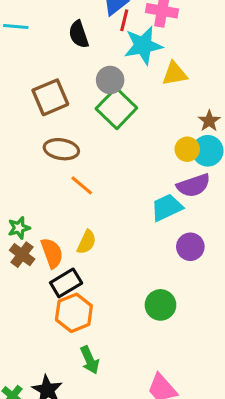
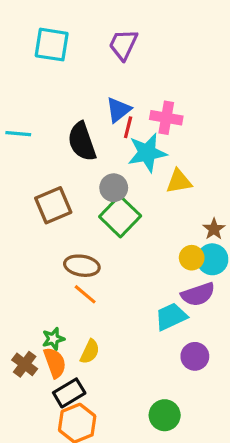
black semicircle: (79, 34) -> (82, 142), size x1.4
brown ellipse: (61, 149) -> (82, 266), moved
green star: (19, 228) -> (53, 339), moved

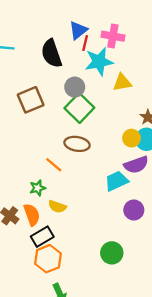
brown ellipse: (82, 266) -> (77, 144), moved
green star: (53, 339) -> (38, 188), moved
yellow semicircle: (90, 352) -> (57, 207), turned 84

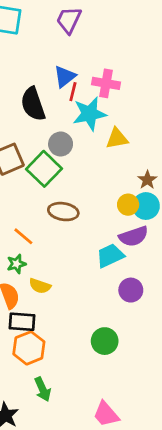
green square: (79, 108) -> (44, 169), moved
orange line: (54, 165) -> (23, 236), moved
black rectangle: (42, 237) -> (22, 322), turned 35

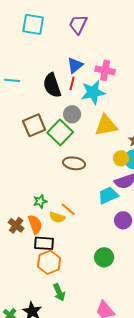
red line: (73, 92) -> (72, 83), moved
yellow triangle: (117, 139) -> (106, 125), moved, size x1.4
orange line: (23, 236) -> (68, 209), moved

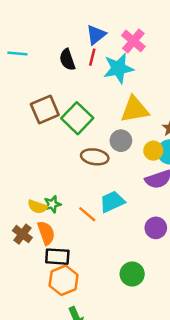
pink cross: (105, 70) -> (133, 41), turned 30
black semicircle: (52, 85) -> (67, 60), size x0.7
gray circle: (72, 114) -> (121, 141), moved
cyan trapezoid: (108, 195) -> (112, 202), moved
yellow semicircle: (57, 217) -> (37, 207), moved

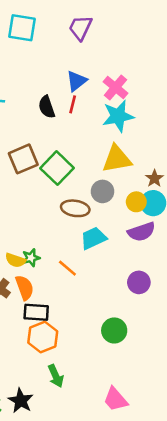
cyan star: (118, 68) -> (118, 116), moved
cyan trapezoid: (112, 202) -> (93, 238), moved

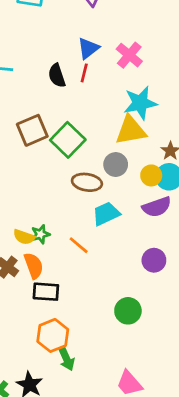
cyan star: (118, 116) -> (140, 103), moved
orange hexagon: (43, 337) -> (53, 335), moved

